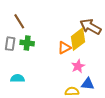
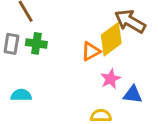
blue triangle: (88, 84) -> (133, 95), moved

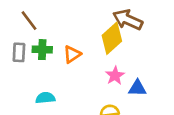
orange triangle: (91, 51) -> (72, 54), moved
cyan semicircle: (21, 95) -> (45, 98), moved

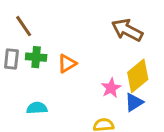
yellow diamond: (112, 38) -> (138, 76), moved
blue triangle: (137, 88) -> (134, 102), turned -36

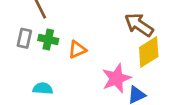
yellow diamond: (138, 76) -> (149, 52), moved
pink star: (111, 88) -> (116, 78), size x1.5

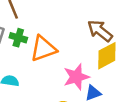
orange triangle: (77, 50) -> (43, 49), size x1.6

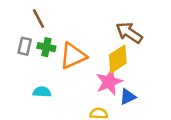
yellow diamond: (107, 56) -> (118, 59), moved

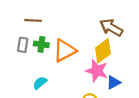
brown line: (39, 19) -> (33, 20), turned -56
pink star: (109, 82) -> (97, 71), turned -30
cyan semicircle: (42, 92) -> (40, 83), turned -40

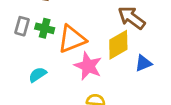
pink star: (97, 71) -> (88, 66), moved
blue triangle: (113, 82) -> (143, 63), moved

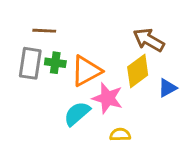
gray rectangle: (22, 26) -> (30, 63), size x1.5
cyan semicircle: (38, 75) -> (77, 114), moved, size x1.4

